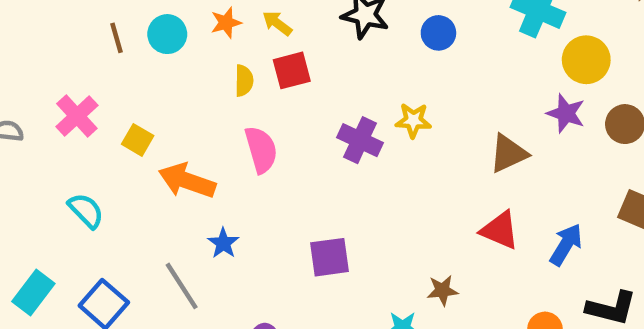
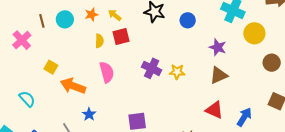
purple star: (566, 113) -> (218, 47), moved
pink cross: (77, 116) -> (22, 40), moved
yellow star: (413, 120) -> (177, 72), moved

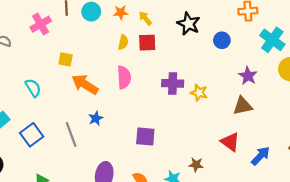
yellow square: (51, 67) -> (66, 59), turned -32
purple cross: (152, 68) -> (173, 83), turned -36

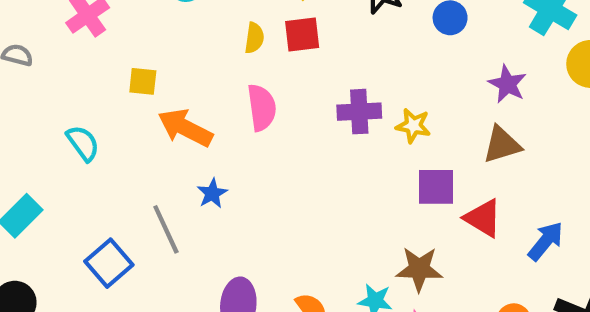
blue square: (32, 135) -> (109, 263), moved
purple square: (145, 136) -> (436, 187), moved
brown star: (196, 165) -> (419, 269), size x1.5

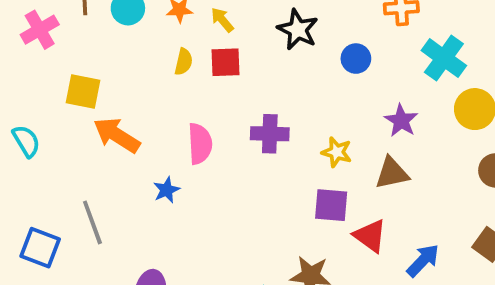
yellow square: (143, 81) -> (83, 91), size x1.4
pink semicircle: (262, 108) -> (200, 144), moved
yellow star: (413, 126) -> (337, 152), moved
blue star: (212, 193) -> (166, 190), moved
blue square: (109, 263) -> (40, 248), turned -33

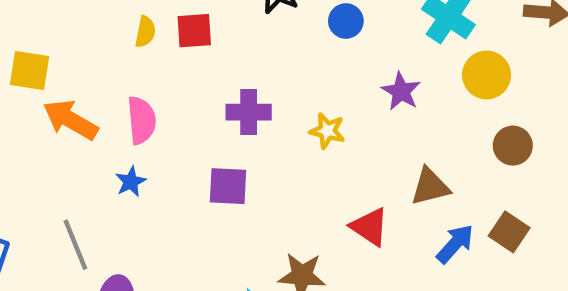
pink semicircle: (200, 144) -> (142, 120), moved
brown triangle: (392, 173) -> (430, 187), moved
purple square: (331, 205) -> (228, 186), moved
gray line: (92, 222) -> (75, 245), moved
blue arrow: (423, 260) -> (455, 244), moved

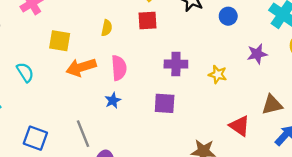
yellow semicircle: (145, 32) -> (107, 28), moved
purple star: (401, 91) -> (257, 54), turned 30
orange arrow: (70, 120) -> (81, 67), turned -48

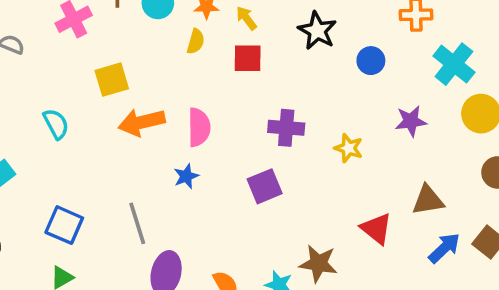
yellow semicircle: (107, 28) -> (196, 41), moved
yellow square: (60, 41) -> (112, 80), turned -30
purple square: (165, 103) -> (265, 186), turned -30

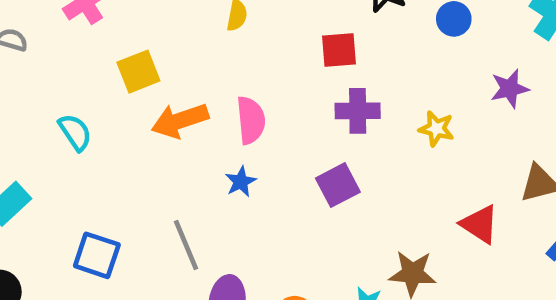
red square: (248, 58) -> (339, 50), moved

